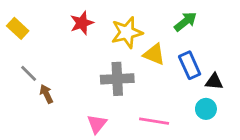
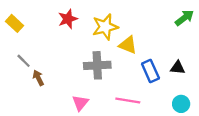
green arrow: (185, 22) -> (184, 18), moved
blue rectangle: (190, 65) -> (150, 71), moved
cyan circle: (206, 109) -> (181, 104), moved

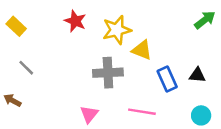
red star: (68, 19) -> (75, 21), turned -30
brown arrow: (38, 78) -> (12, 100), moved, turned -35

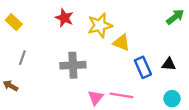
gray line: (26, 68) -> (22, 58), turned 64
gray cross: (108, 73) -> (73, 65), moved
pink triangle: (89, 114) -> (96, 98), moved

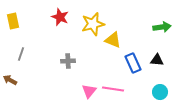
green arrow: (175, 17) -> (162, 27), moved, turned 30
yellow rectangle: (14, 22) -> (13, 21), turned 35
gray cross: (73, 65) -> (68, 61), size x0.6

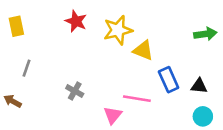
black triangle: (157, 60) -> (199, 86), moved
gray cross: (68, 61) -> (75, 91), moved, turned 32
pink line: (113, 89) -> (137, 99), moved

